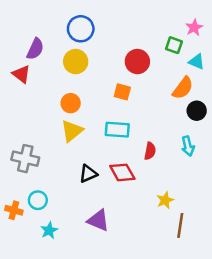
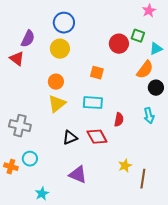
pink star: (194, 28) -> (149, 11), moved
red circle: (137, 62) -> (119, 44), moved
cyan triangle: (197, 62) -> (156, 49), turned -48
yellow star: (165, 200) -> (125, 166), moved
cyan star: (49, 230) -> (42, 194), moved

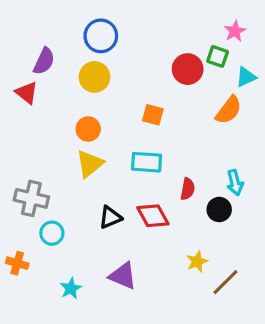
pink star: (149, 11) -> (235, 31), moved
black circle: (156, 88) -> (219, 209), moved
cyan circle: (30, 159) -> (52, 233), moved
brown line: (143, 179) -> (225, 282), turned 36
cyan star: (42, 194) -> (71, 288), moved

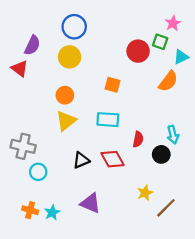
orange cross: (17, 263) -> (30, 210), moved

